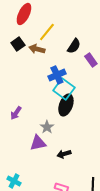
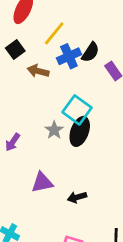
brown arrow: (37, 49) -> (38, 71), moved
blue cross: (57, 75) -> (69, 56), moved
gray star: (47, 127) -> (54, 130), moved

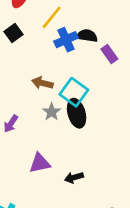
black semicircle: (90, 52) -> (87, 36), turned -114
brown arrow: (38, 71) -> (42, 83), moved
black ellipse: (80, 131) -> (77, 113), turned -36

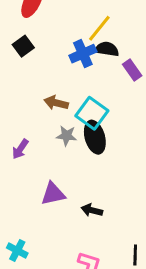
yellow line: (52, 17) -> (99, 28), moved
gray star: (52, 112) -> (67, 136), turned -30
black arrow: (74, 178) -> (92, 210), turned 30

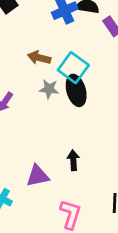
purple triangle: (53, 194) -> (38, 176), moved
black arrow: (92, 210) -> (73, 160), turned 72

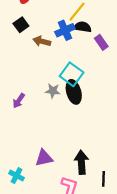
brown arrow: (39, 58) -> (42, 41), moved
black arrow: (73, 160) -> (81, 162), moved, size x1.5

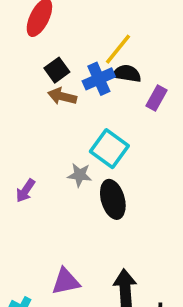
black square: (21, 25) -> (57, 70), moved
purple rectangle: (101, 42) -> (157, 98), turned 64
black ellipse: (74, 92) -> (113, 199), moved

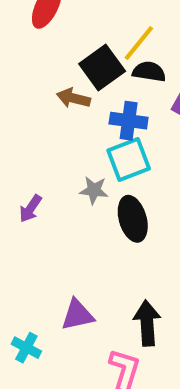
black square: (57, 70) -> (102, 67), moved, size x1.5
blue cross: (99, 79) -> (129, 121), moved, turned 32
cyan square: (109, 149) -> (129, 160), turned 33

